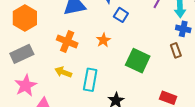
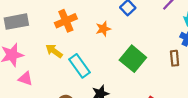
orange cross: (67, 41) -> (66, 21), turned 30
cyan rectangle: (90, 80) -> (79, 66), turned -60

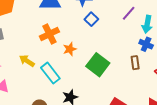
orange cross: (66, 21) -> (49, 34), moved
orange star: (103, 29) -> (70, 49), moved

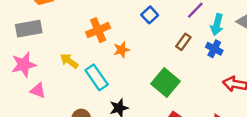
brown rectangle: (135, 63) -> (183, 42), moved, turned 40
green square: (98, 65) -> (166, 82), moved

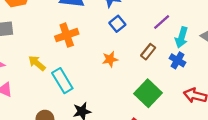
orange star: (122, 50) -> (110, 59), moved
green square: (166, 82) -> (148, 93), moved

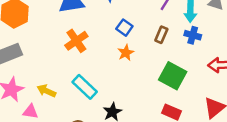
blue square: (117, 24) -> (124, 28), moved
yellow arrow: (37, 63) -> (46, 91), moved

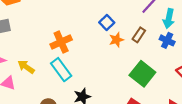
orange cross: (76, 41) -> (61, 42), moved
orange star: (126, 53) -> (116, 40), moved

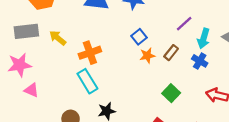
yellow arrow: (26, 67) -> (58, 38), moved
green square: (142, 74) -> (171, 93), size x0.7

